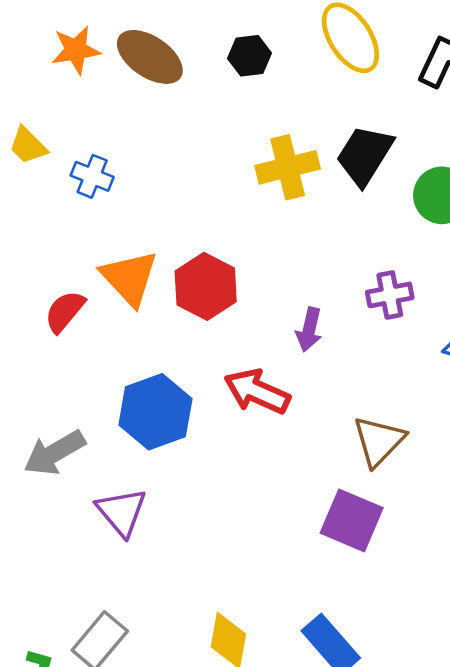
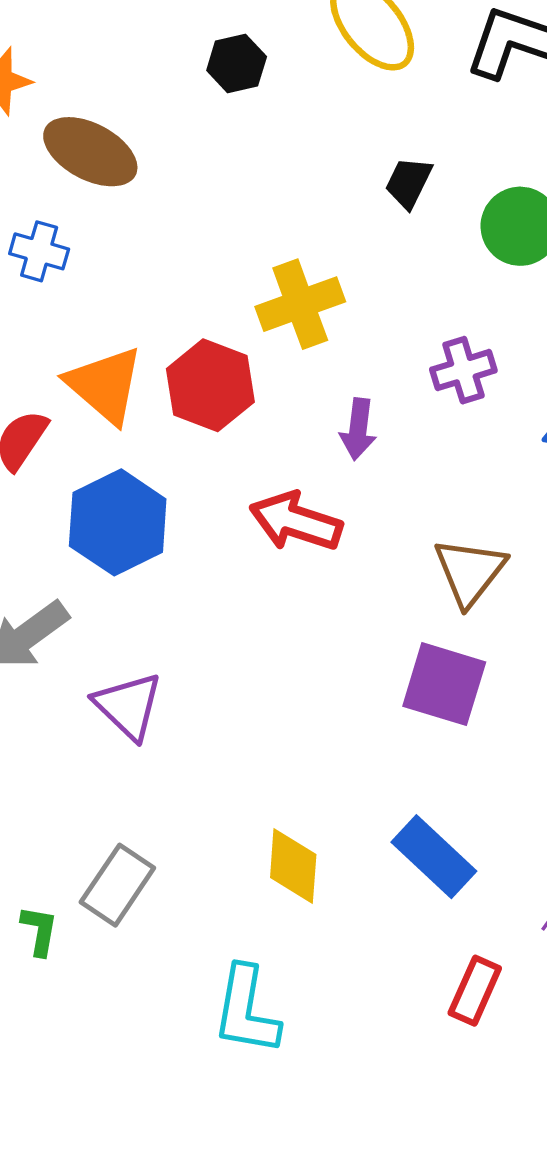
brown ellipse: (150, 57) -> (90, 152), moved
black trapezoid: (365, 155) -> (409, 183), size x0.6
yellow cross: (288, 167) -> (300, 304), moved
blue hexagon: (155, 412) -> (118, 522), moved

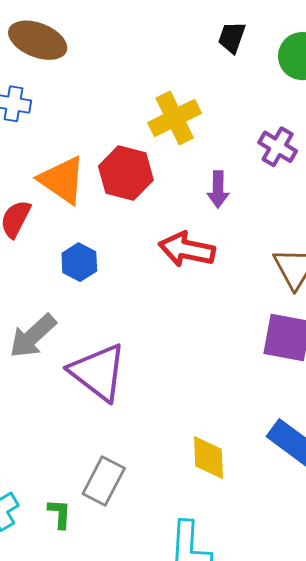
purple cross: (463, 370) -> (278, 147), turned -36
blue hexagon: (118, 522) -> (79, 262), size x0.6
purple triangle: (128, 706) -> (98, 372), size x1.4

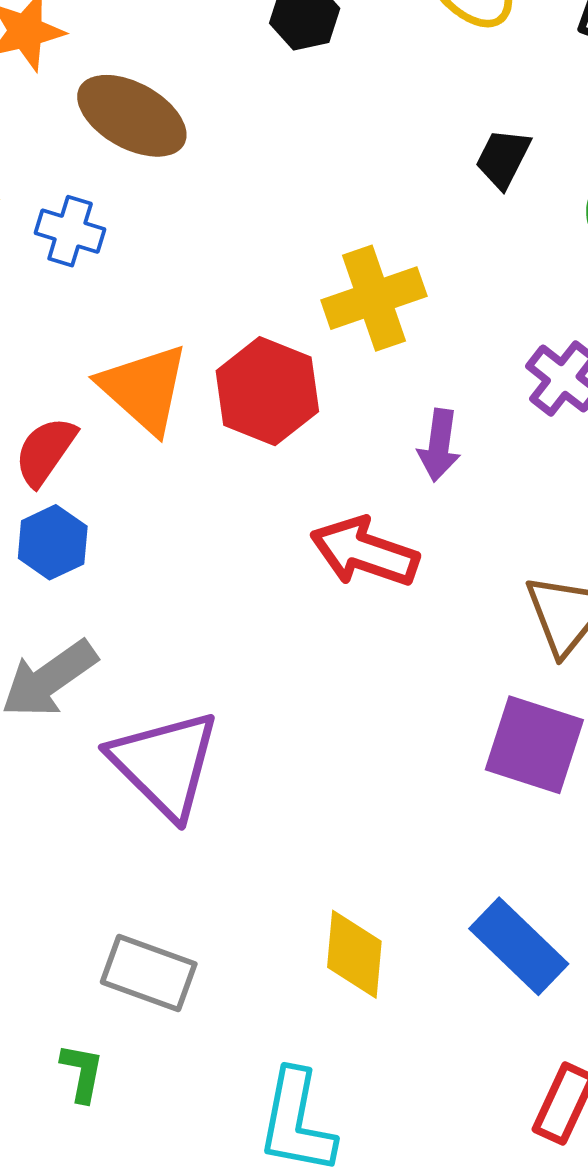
blue hexagon: (79, 262) -> (53, 542), moved
gray rectangle: (104, 481) -> (149, 973), turned 75
green L-shape: (60, 514) -> (82, 1073), moved

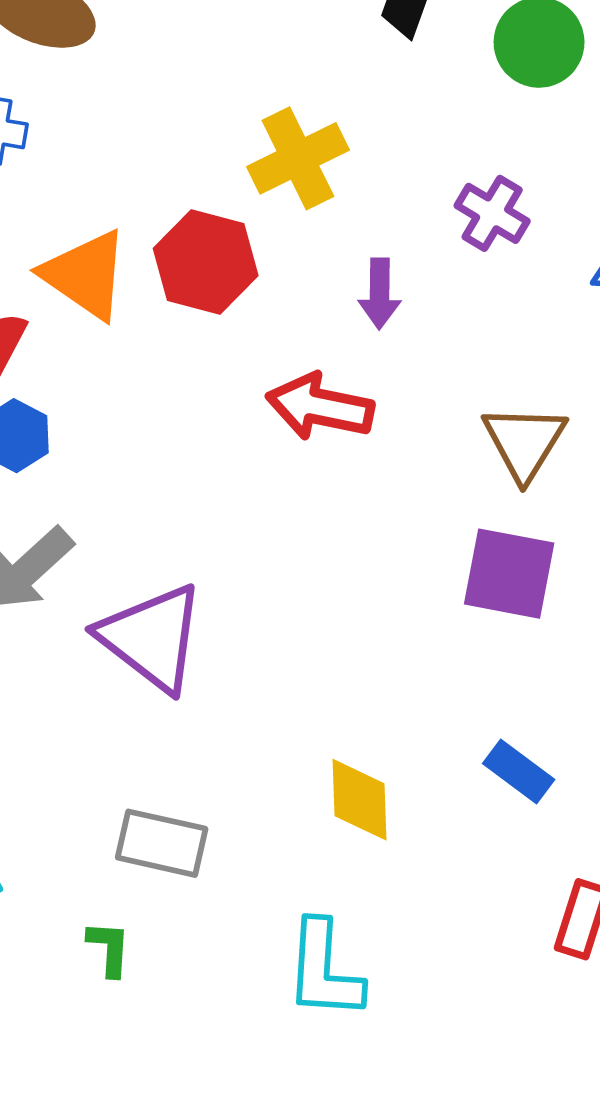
blue rectangle: (519, 946) -> (519, 772), size x0.7

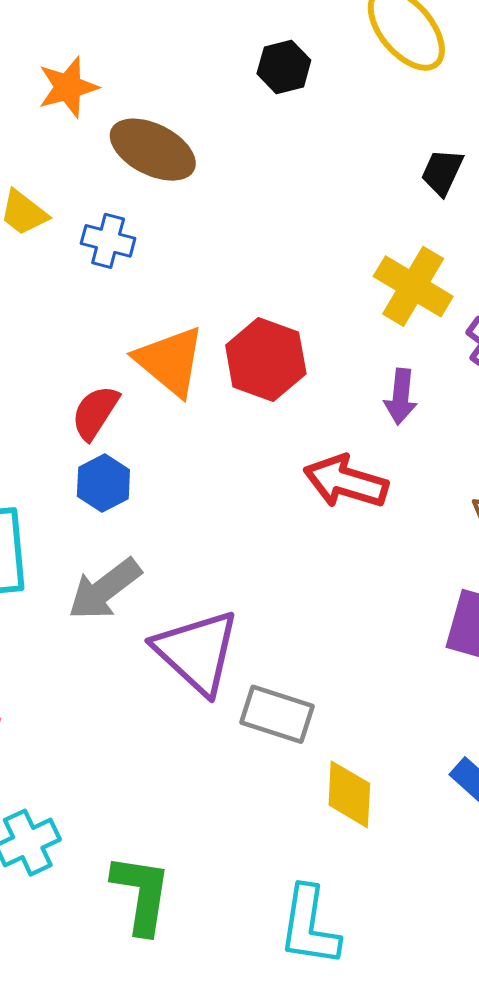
yellow cross: (298, 158) -> (413, 286), moved, turned -38
gray rectangle: (162, 843) -> (277, 714), moved
green L-shape: (109, 948) -> (141, 894), size x1.8

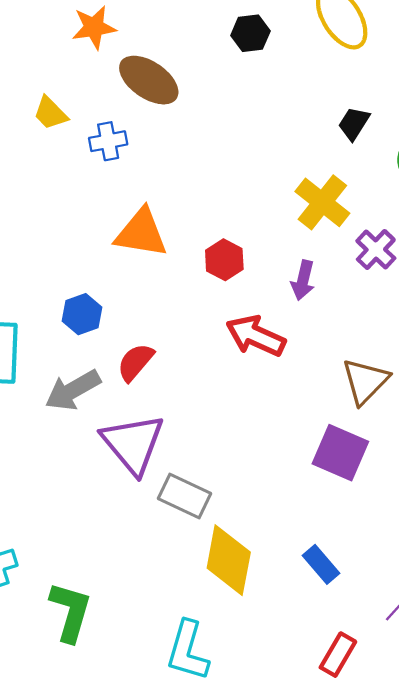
blue cross: (108, 241) -> (108, 141), turned -33
red hexagon: (266, 359) -> (224, 260), moved, size x0.7
orange triangle: (170, 361) -> (141, 233), turned -38
red semicircle: (95, 412) -> (135, 362), moved
yellow diamond: (349, 794) -> (229, 560), size x1.4

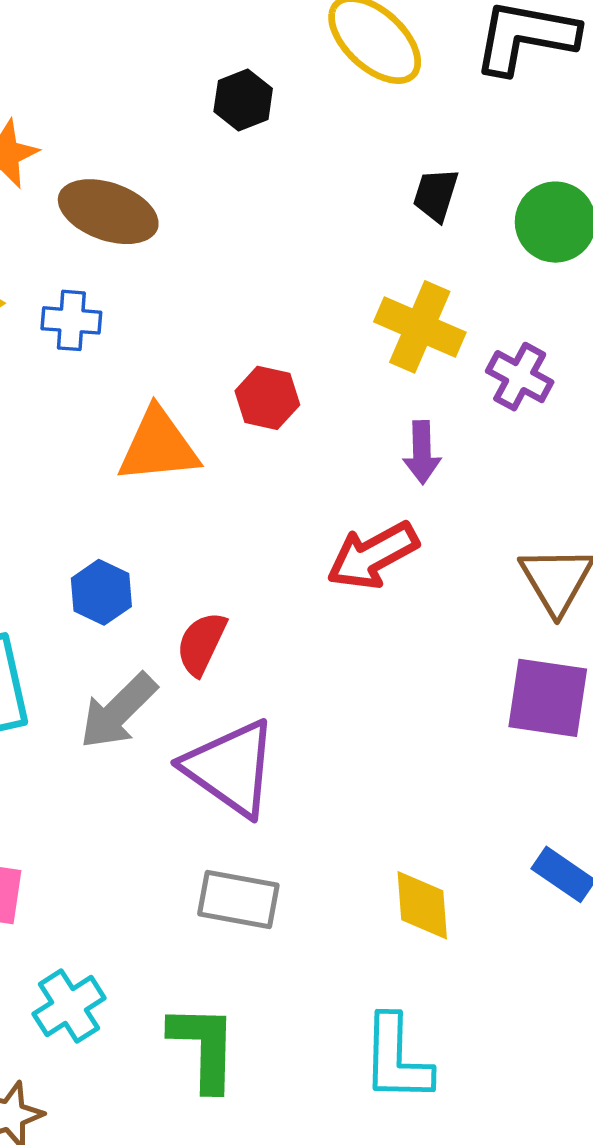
blue cross: (108, 141) -> (71, 320), turned 30
red hexagon: (224, 260) -> (267, 398), moved
red arrow: (256, 336) -> (373, 556), turned -38
gray rectangle: (185, 496) -> (238, 900), moved
yellow diamond: (229, 560) -> (422, 905), size x0.7

